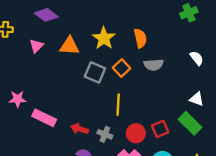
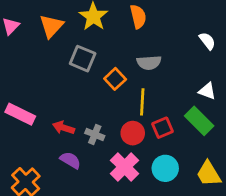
orange triangle: (69, 46) -> (51, 26), turned -50
gray semicircle: (154, 65) -> (149, 63), moved
orange square: (121, 68) -> (115, 79), moved
yellow line: (118, 105) -> (142, 102), moved

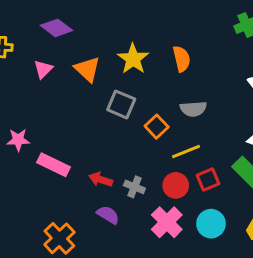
orange triangle: (51, 26) -> (87, 69), turned -30
yellow line: (142, 102) -> (186, 152), turned 65

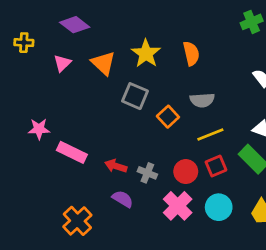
yellow line: (186, 152) -> (210, 134), moved

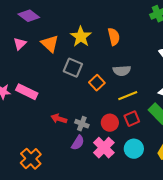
pink rectangle: (72, 152) -> (27, 92), moved
purple semicircle: (123, 199) -> (78, 143), moved, turned 91

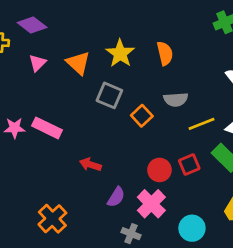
purple diamond: (29, 16) -> (32, 25), moved
yellow line: (128, 96) -> (201, 124), moved
gray cross: (82, 124) -> (131, 234), moved
cyan circle: (134, 149) -> (192, 228), moved

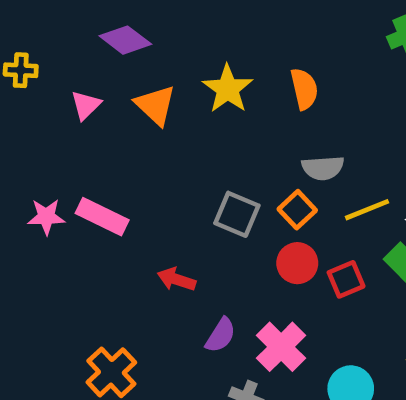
purple diamond: (32, 25) -> (125, 40), moved
gray square: (109, 95) -> (237, 214), moved
orange square: (142, 116) -> (297, 210), moved
red circle: (159, 170) -> (297, 263), moved

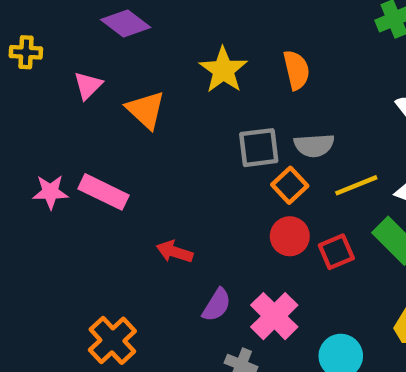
orange triangle: (156, 105) -> (146, 110), moved
gray square: (237, 214) -> (259, 148), moved, turned -30

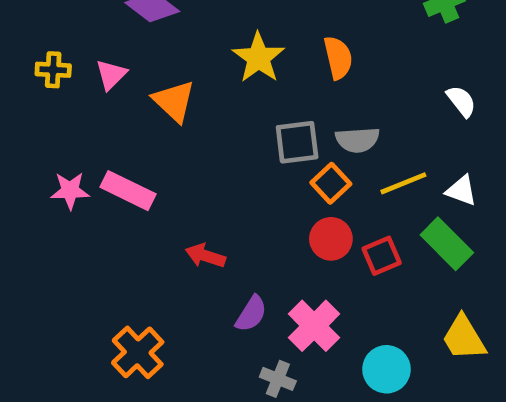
yellow cross: (26, 52) -> (53, 70), moved

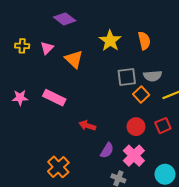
pink star: (70, 191) -> (20, 98), moved
red circle: (331, 239) -> (136, 127), moved

